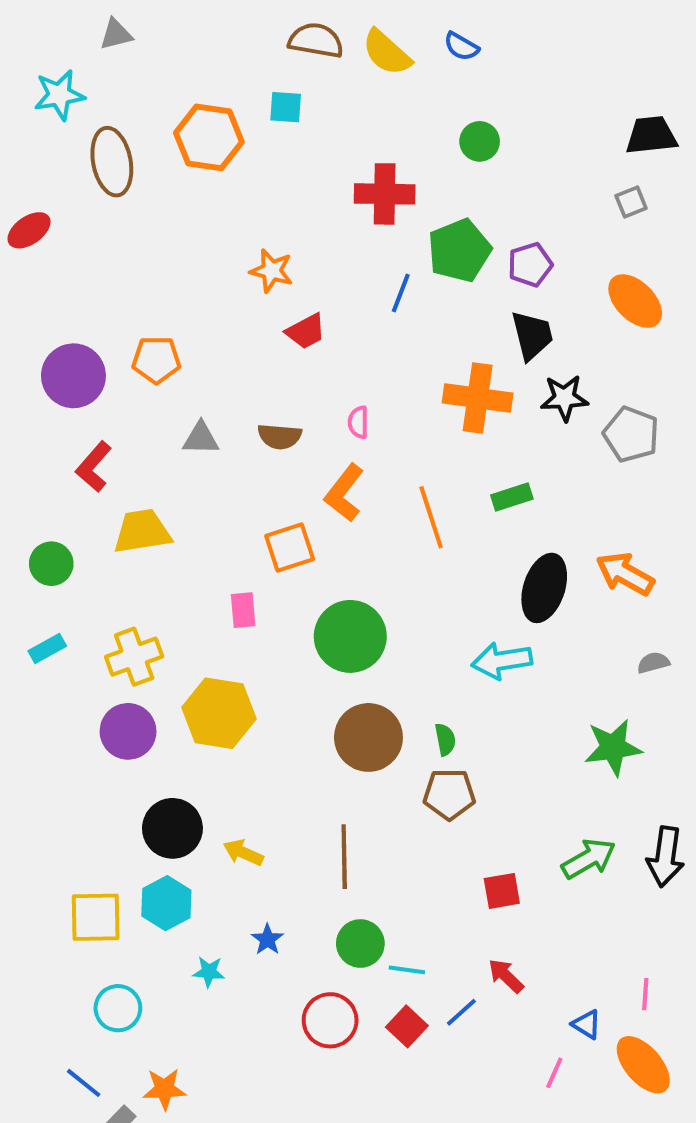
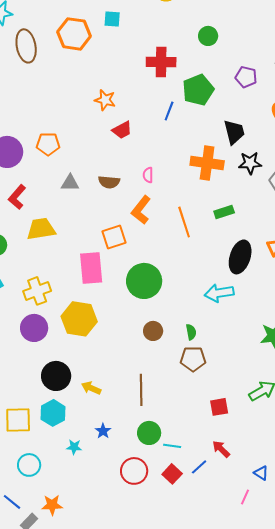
purple pentagon: (530, 265) -> (246, 77), moved, turned 30
pink rectangle: (243, 610) -> (91, 268), size x1.8
brown circle: (368, 737) -> (153, 331), size x0.6

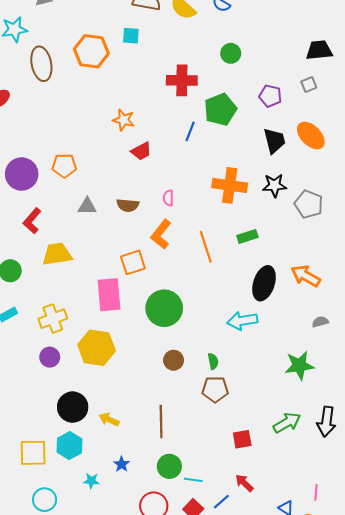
black trapezoid: (234, 132) -> (274, 141), moved
purple circle: (34, 328) -> (50, 357), size x0.7

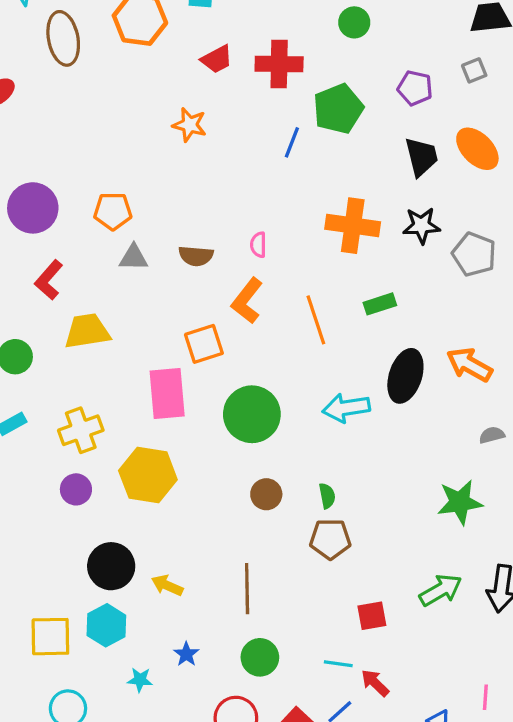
red trapezoid: (141, 151) -> (217, 59), moved
orange pentagon: (64, 166) -> (113, 211), moved
cyan arrow: (242, 321) -> (346, 408), moved
cyan line: (193, 480) -> (338, 664), moved

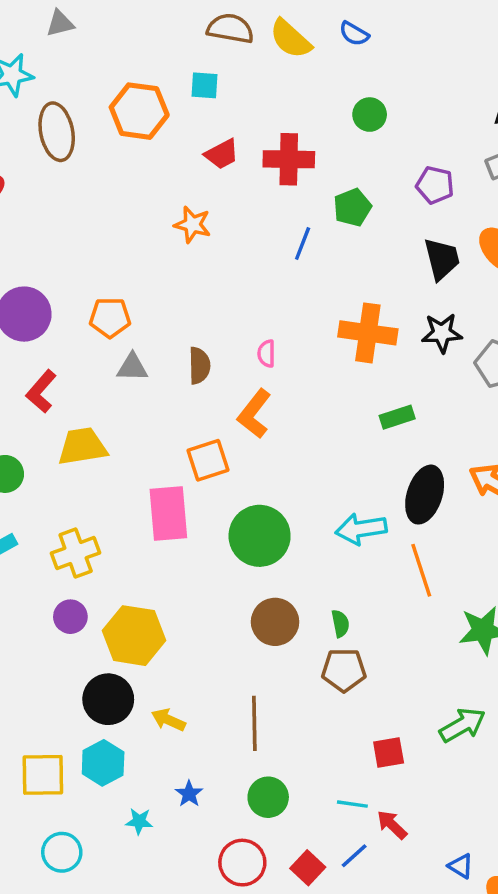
green pentagon: (338, 109) -> (352, 207), size x0.7
brown semicircle: (196, 256) -> (199, 366), turned -96
orange line: (316, 320) -> (421, 570), moved
yellow hexagon: (148, 475) -> (134, 636), moved
brown circle: (266, 494) -> (275, 622), size x1.4

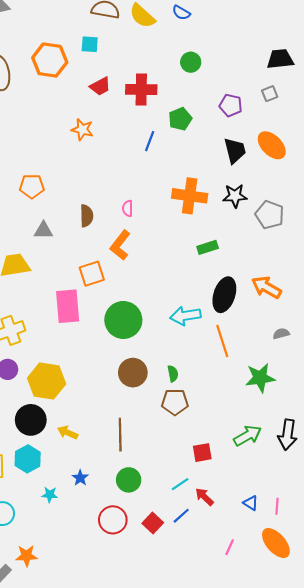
gray triangle: (132, 367) -> (43, 231), moved
cyan line: (352, 804) -> (180, 484), turned -42
blue triangle: (461, 866) -> (251, 503), moved

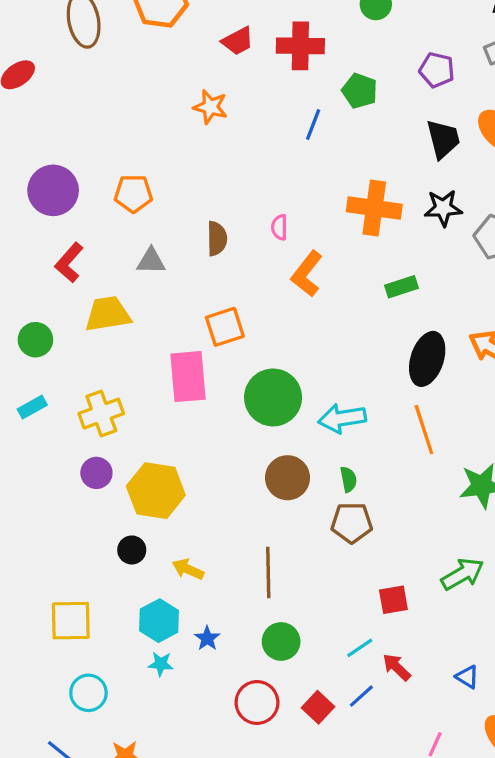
green pentagon: (180, 119) -> (360, 91), turned -30
orange L-shape: (120, 245) -> (307, 274), moved
cyan arrow: (185, 316) -> (342, 418), moved
black circle: (31, 420) -> (132, 550), size x0.6
cyan hexagon: (28, 459) -> (159, 621), moved

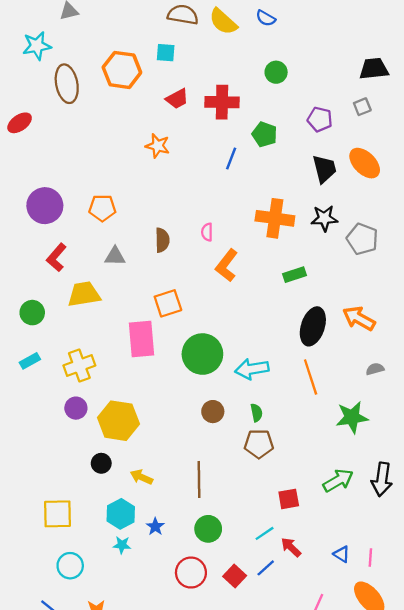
brown circle: (287, 478) -> (213, 412), size x0.7

